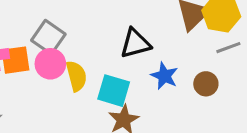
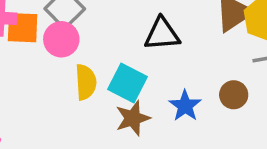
yellow semicircle: (76, 76) -> (86, 82), moved
blue star: (164, 76) -> (185, 106), moved

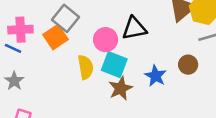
orange square: (23, 28) -> (55, 37), moved, turned -30
pink circle: (61, 39) -> (106, 40), moved

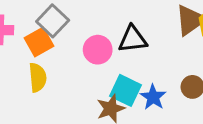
cyan square: (114, 65) -> (126, 90), moved
yellow semicircle: (86, 67) -> (38, 77), moved

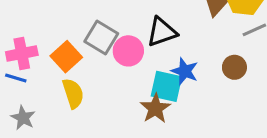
gray square: (53, 21) -> (101, 37), moved
blue star: (153, 97) -> (185, 71), moved

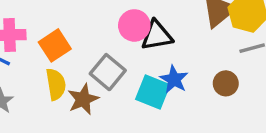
gray square: (101, 37) -> (108, 72), moved
pink circle: (128, 51) -> (134, 25), moved
brown star: (155, 108) -> (83, 99), moved

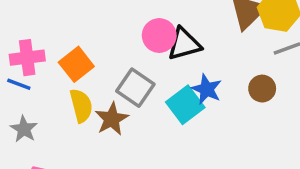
cyan square: (153, 92) -> (185, 105), turned 36

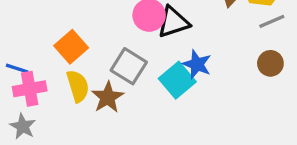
pink cross: (27, 58) -> (30, 89), moved
brown circle: (262, 89) -> (270, 63), moved
gray star: (24, 129) -> (23, 126), moved

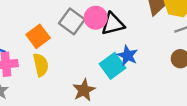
gray square: (129, 66) -> (72, 21), moved
brown star: (108, 97) -> (84, 90), moved

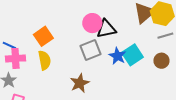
gray square: (72, 21) -> (90, 50), moved, turned 30
cyan square: (113, 66) -> (132, 55), moved

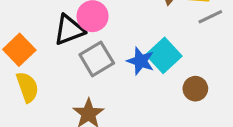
black triangle: (106, 29) -> (69, 30), moved
brown circle: (161, 61) -> (195, 89), moved

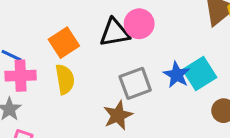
gray square: (97, 59) -> (135, 83), moved

